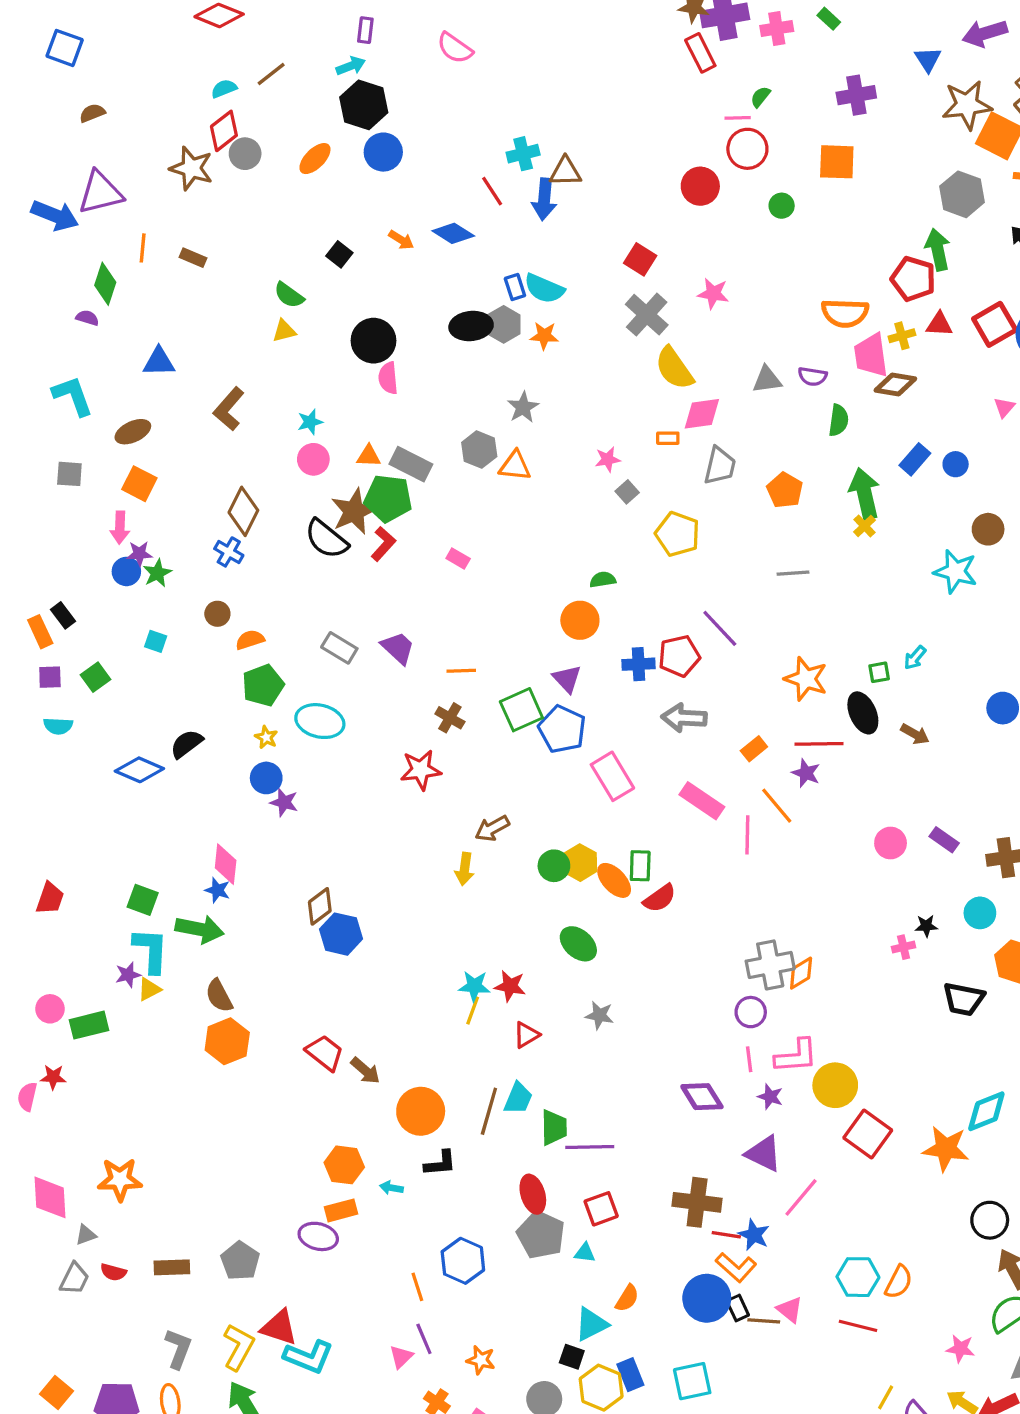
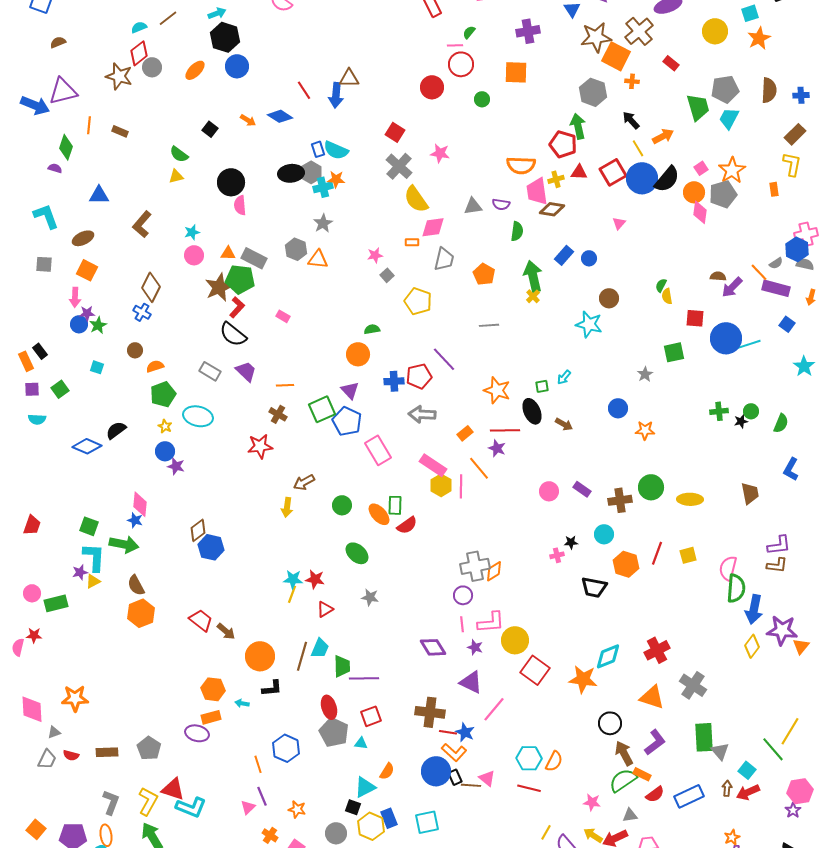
cyan cross: (523, 154) -> (323, 187), moved
black semicircle: (326, 539) -> (233, 334), moved
yellow hexagon: (580, 863) -> (441, 485), moved

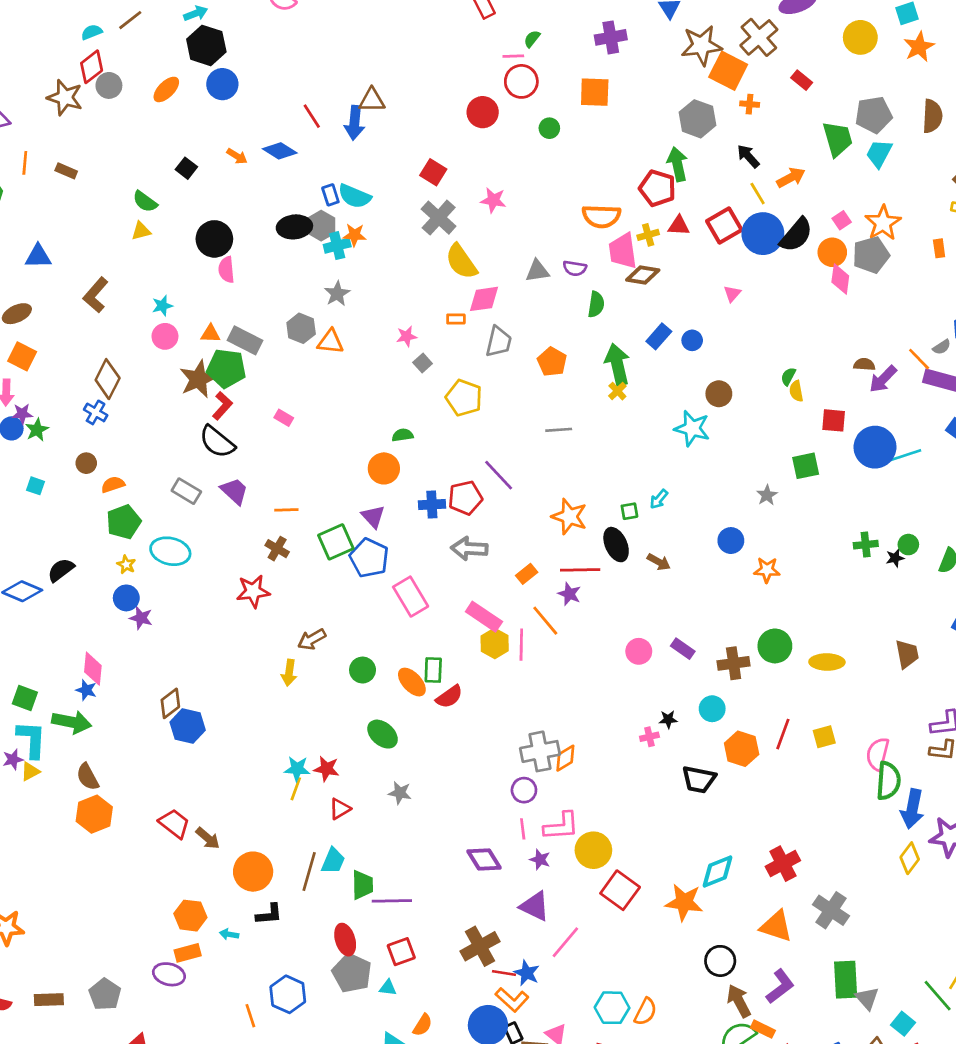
brown cross: (430, 712) -> (480, 946), turned -36

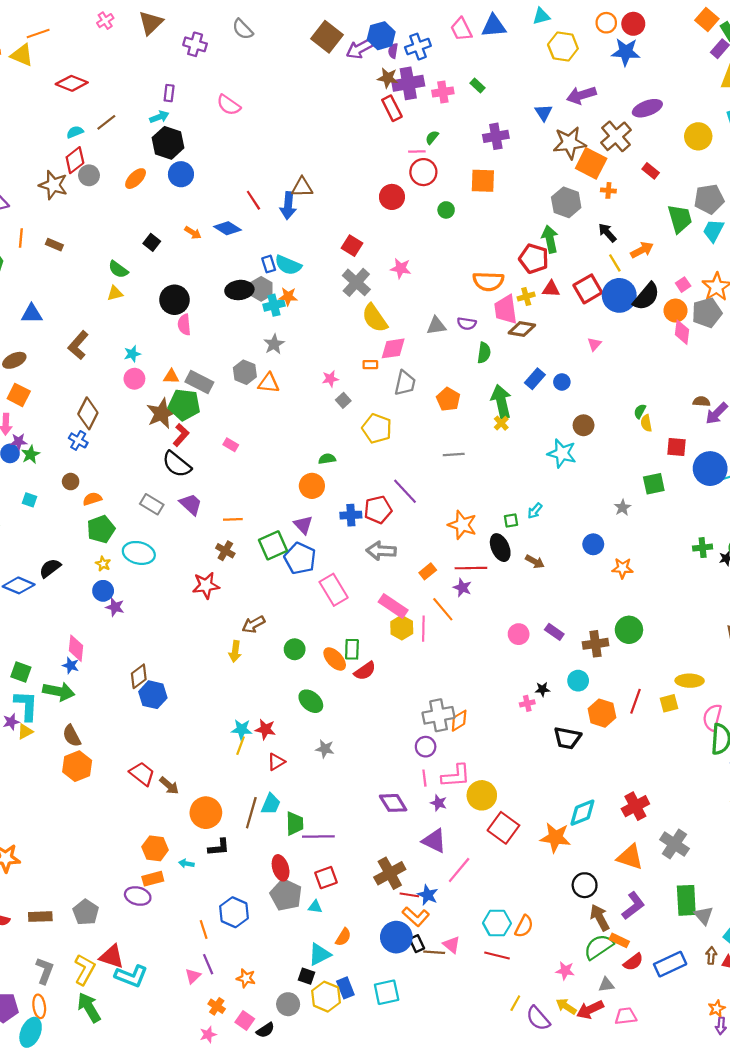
yellow ellipse: (827, 662) -> (690, 681), moved

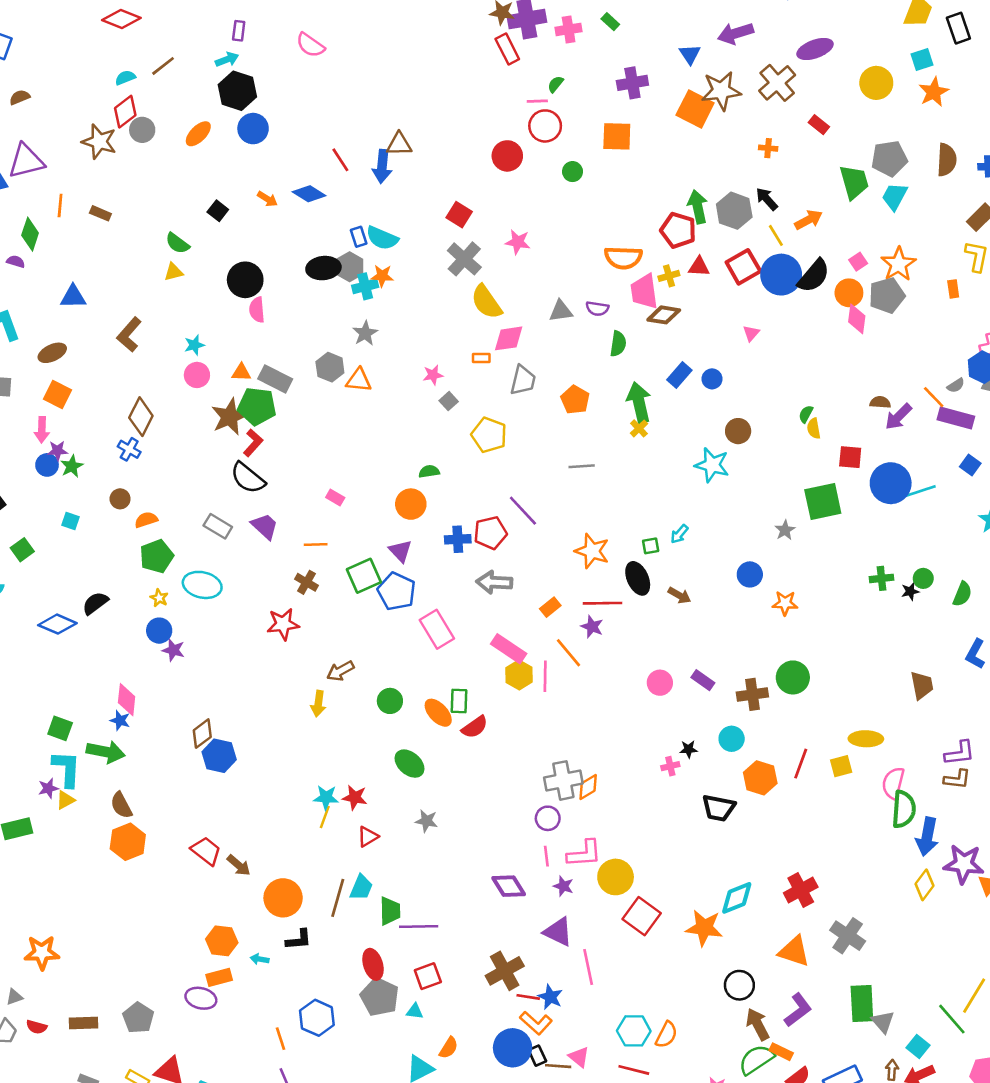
orange square: (591, 163) -> (695, 109), moved
gray hexagon: (566, 202) -> (734, 211), moved
pink rectangle: (231, 445) -> (335, 498), moved
green square: (654, 484) -> (823, 501), size x1.4
pink line: (459, 870) -> (588, 967), turned -52

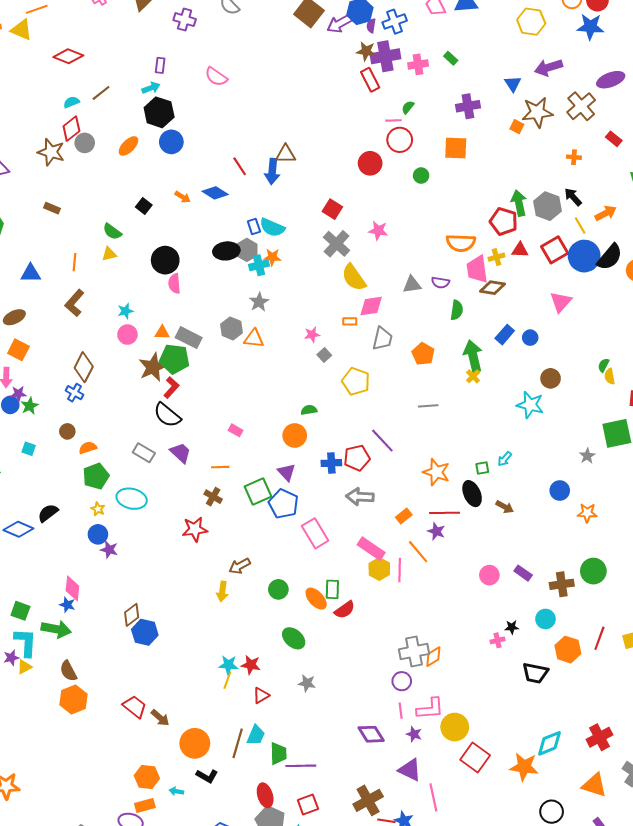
orange square: (695, 109) -> (517, 127), size x0.5
orange line: (60, 205) -> (74, 262), moved
pink triangle: (751, 333) -> (561, 302), size x1.6
black L-shape: (299, 940) -> (207, 776), turned 35

